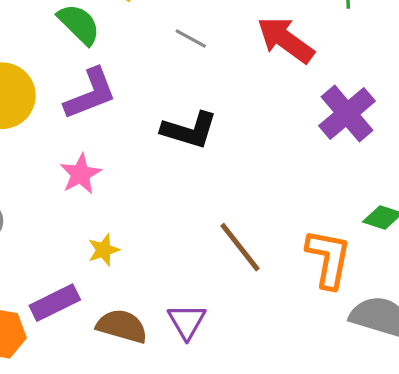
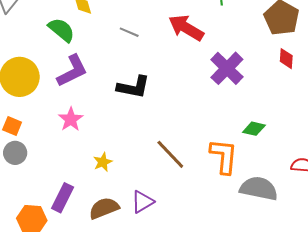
yellow star: (104, 250) -> (103, 162), moved
purple rectangle: (55, 303) -> (63, 198), turned -32
purple triangle: (187, 321) -> (142, 202), turned 35
brown semicircle: (122, 326) -> (104, 208), turned -32

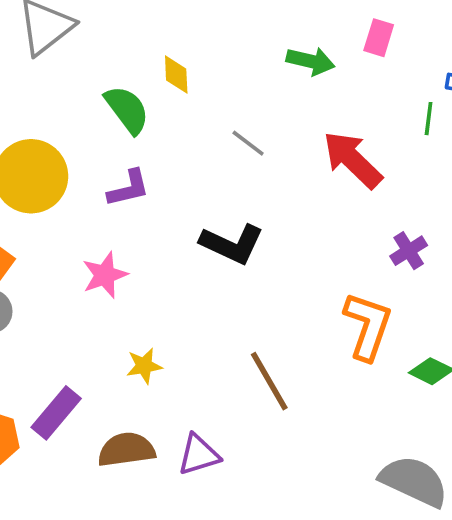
purple cross: (227, 68) -> (409, 251), size x0.6
purple L-shape: (72, 71) -> (129, 188), size x0.7
orange L-shape: (224, 156) -> (368, 326), moved

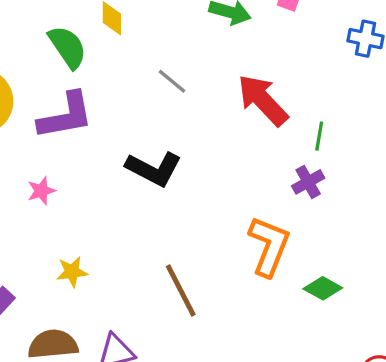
green line: (429, 119) -> (319, 136), moved
purple L-shape: (129, 188) -> (66, 116), size x1.5
pink star: (105, 275) -> (41, 191), size x0.7

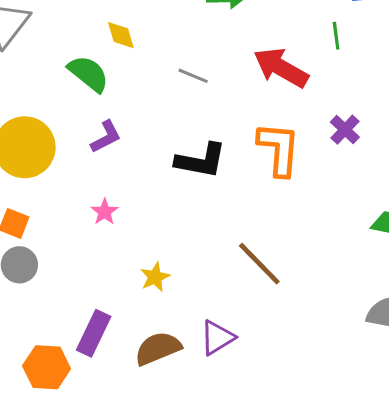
purple L-shape: (66, 116) -> (106, 137), size x0.6
green line: (319, 136) -> (336, 36), moved
orange L-shape: (269, 246) -> (279, 149), moved

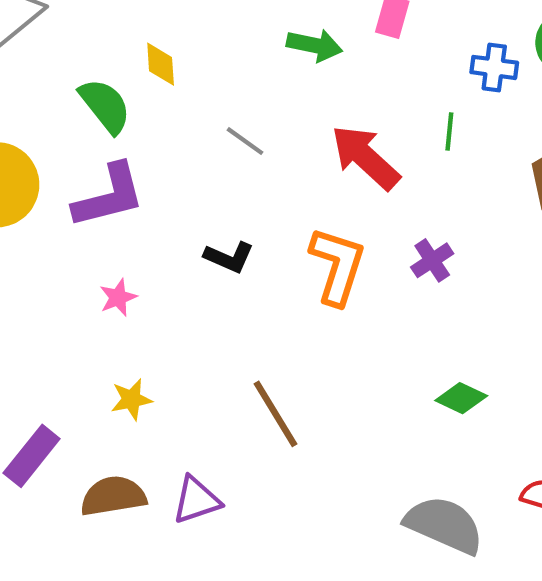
purple L-shape: (106, 137) -> (109, 196), size x1.6
black L-shape: (201, 161) -> (229, 257), size x0.7
pink star: (105, 212) -> (118, 297), moved

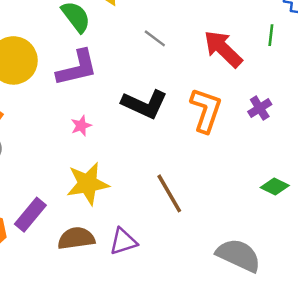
black L-shape: (229, 257) -> (145, 104), size x1.6
yellow star: (131, 399) -> (88, 184), size x1.8
gray semicircle: (444, 525) -> (239, 255), moved

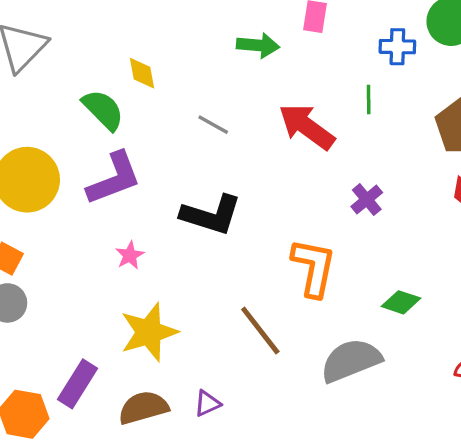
orange L-shape: (206, 110) -> (314, 267), moved
purple triangle: (123, 241) -> (207, 403), size x0.7
gray semicircle: (239, 255) -> (351, 360), moved, turned -39

